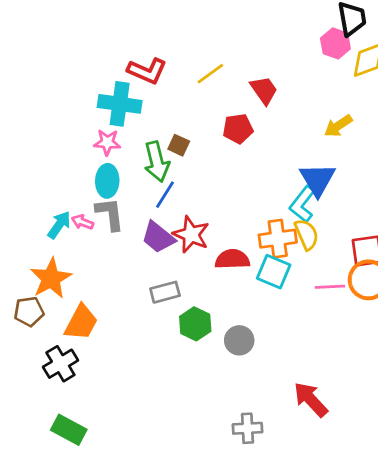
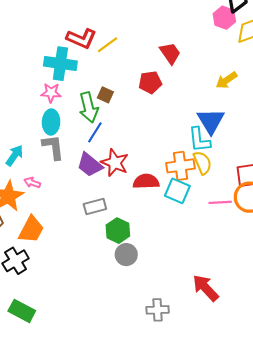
yellow line: (210, 74) -> (107, 45), moved
cyan L-shape: (302, 204) -> (199, 140), turned -44
pink arrow: (82, 222) -> (32, 183), moved
gray circle: (239, 340) -> (126, 255), moved

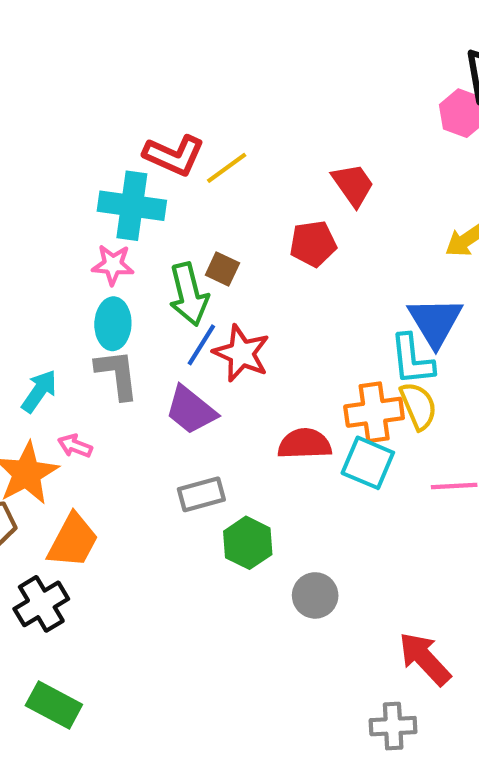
red star: (115, 163) -> (241, 353), moved
gray circle: (126, 255) -> (315, 595), moved
gray cross: (158, 310) -> (393, 726), moved

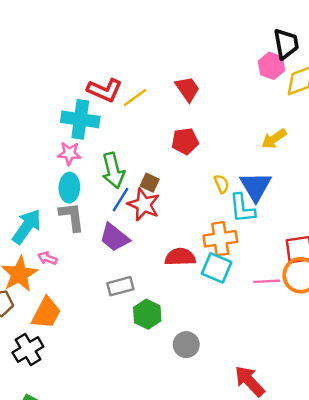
red trapezoid: (353, 185) -> (187, 89), moved
brown square: (222, 269) -> (150, 183), moved
cyan arrow: (39, 391) -> (27, 226), size x1.4
yellow semicircle: (418, 406) -> (222, 184), moved, size x0.7

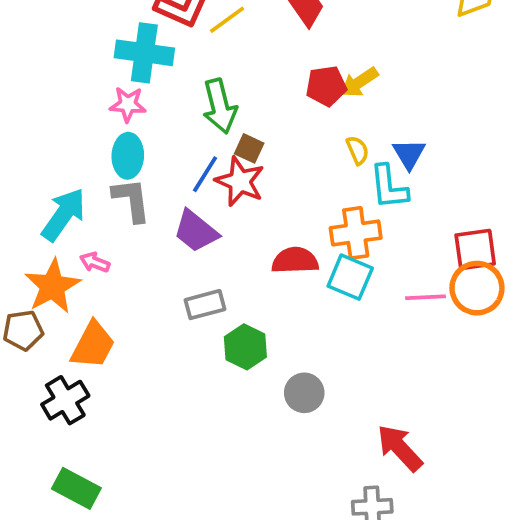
yellow arrow: (274, 139) -> (359, 82), moved
red pentagon: (185, 141) -> (326, 86), moved
green arrow: (113, 170) -> (220, 106), moved
blue triangle: (256, 186) -> (409, 154), size x0.7

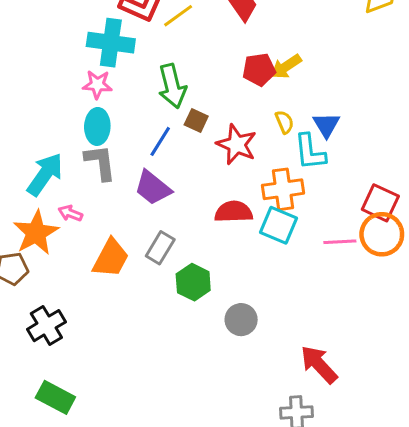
red star: (240, 181) -> (237, 144), moved
red square: (475, 249) -> (380, 203), turned 33
gray rectangle: (205, 305) -> (160, 248), turned -44
orange trapezoid: (93, 345) -> (111, 258), moved

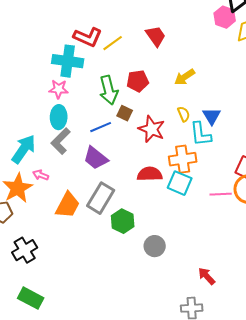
red pentagon: (259, 70) -> (138, 81), moved
blue line: (160, 141) -> (101, 127), turned 35
gray L-shape: (100, 162) -> (61, 141), turned -128
gray rectangle: (160, 248) -> (101, 198), size x1.4
red arrow: (319, 364) -> (207, 276), size x0.7

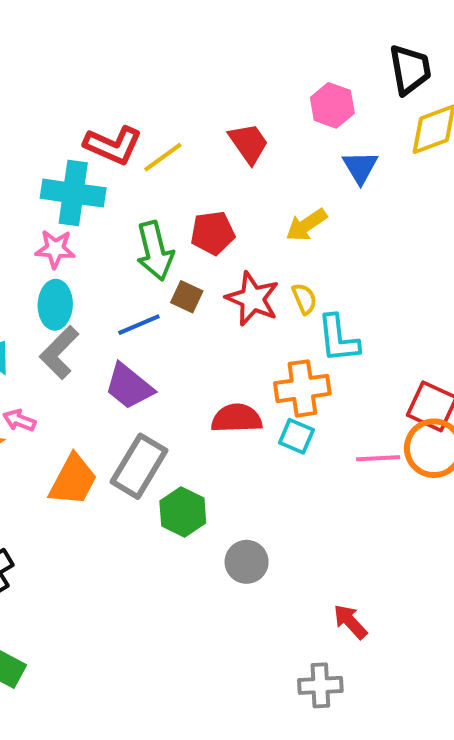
pink hexagon: (225, 17) -> (332, 105), moved
blue triangle: (212, 116) -> (360, 167), moved
red star: (152, 129) -> (253, 299), moved
cyan square: (180, 183) -> (296, 436), size x0.7

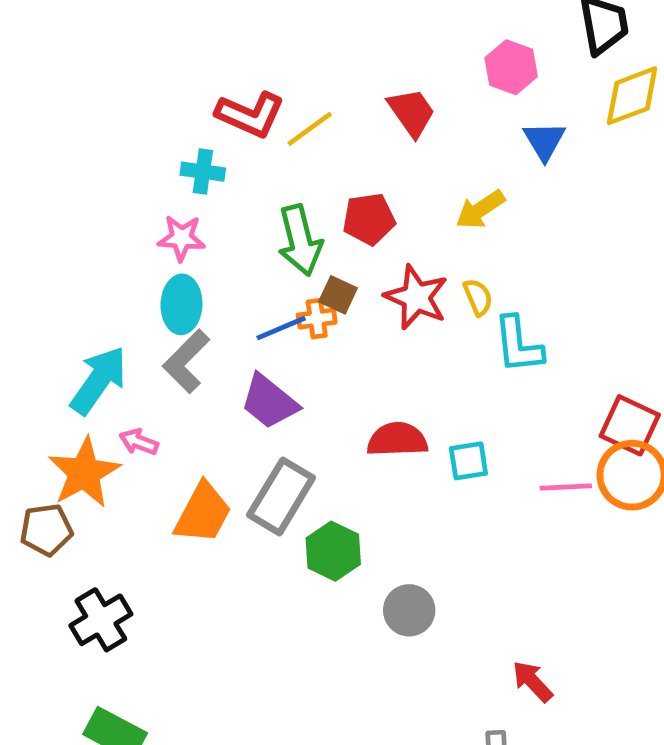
cyan cross: (73, 193) -> (203, 172), size x0.6
orange cross: (302, 388) -> (317, 319), moved, size x0.6
cyan square: (296, 436) -> (468, 461), turned -32

